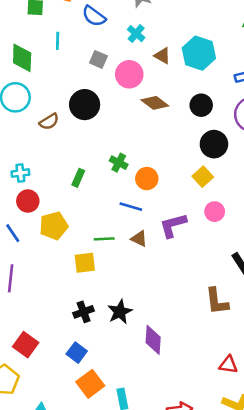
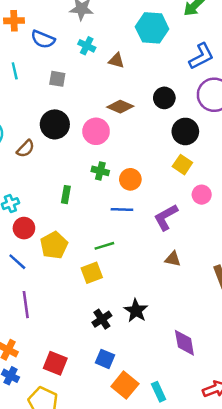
cyan hexagon: (199, 53) -> (152, 28), moved
pink circle: (129, 74) -> (96, 131), moved
brown triangle: (139, 239) -> (173, 259), moved
purple diamond: (153, 340) -> (184, 343), moved

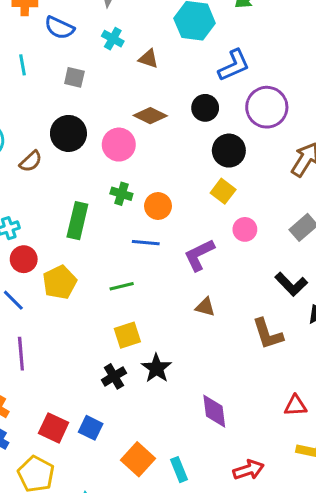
blue L-shape: (201, 56) -> (234, 65), moved
green rectangle: (66, 195) -> (77, 221), size x1.6
yellow square: (92, 273) -> (127, 335), moved
blue square: (105, 359) -> (91, 428), moved

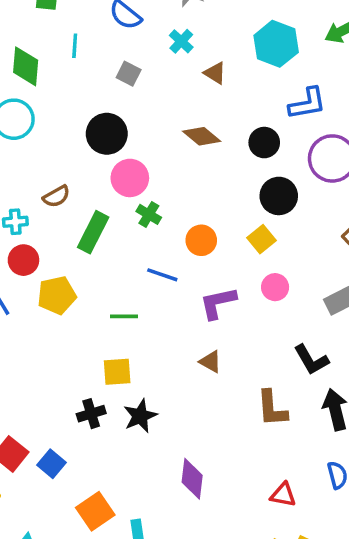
pink circle: (119, 145) -> (130, 178), moved
brown semicircle: (31, 161) -> (56, 196), moved
orange circle: (158, 206) -> (201, 240), moved

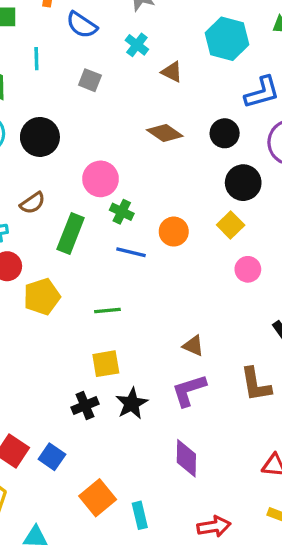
black circle: (107, 134) -> (40, 137), moved
blue line: (162, 275) -> (131, 252), moved
purple L-shape: (218, 303) -> (189, 390), moved

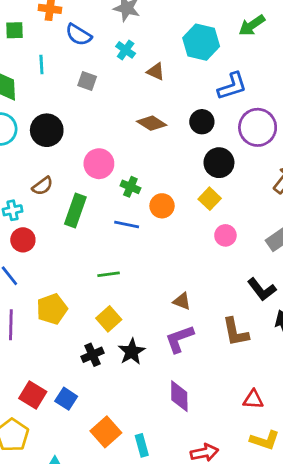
green cross: (122, 212) -> (130, 187), moved
yellow pentagon: (42, 297) -> (52, 309), moved
yellow square: (106, 364) -> (109, 319), turned -30

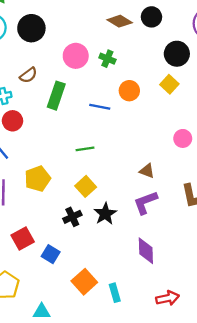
black circle: (202, 122) -> (151, 17), moved
green cross: (130, 187) -> (107, 59), moved
pink circle: (225, 235) -> (183, 138), moved
red square: (33, 395) -> (23, 238), moved, turned 30

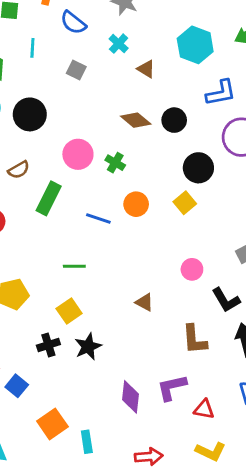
purple L-shape: (145, 203) -> (172, 387), moved

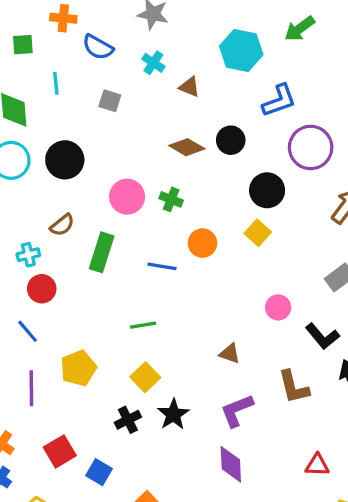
purple L-shape: (172, 387) -> (237, 410), moved

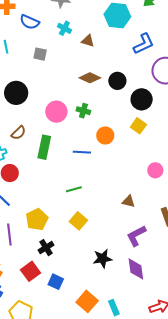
black circle: (231, 140) -> (117, 81), moved
black star: (173, 414) -> (103, 259), moved, turned 30
black cross: (128, 420) -> (46, 248), moved

